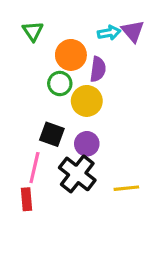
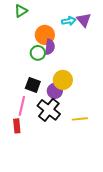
green triangle: (33, 31) -> (21, 11), moved, turned 32
purple semicircle: (98, 69) -> (50, 47), moved
yellow circle: (87, 101) -> (63, 80), moved

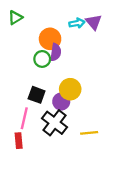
green triangle: (21, 11) -> (15, 18), moved

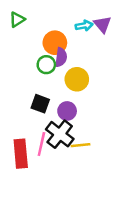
yellow circle: (70, 89) -> (77, 79), moved
pink line: (24, 118) -> (41, 144), moved
yellow line: (89, 133) -> (80, 145), moved
red rectangle: (19, 141) -> (21, 154), size x1.6

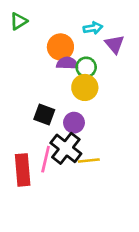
purple triangle: (102, 24) -> (115, 44), moved
purple semicircle: (61, 57) -> (67, 63), turned -96
green circle: (46, 65) -> (86, 67), moved

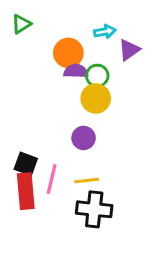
purple triangle: (115, 44) -> (129, 50), turned 35
black square: (44, 115) -> (26, 164), moved
black cross: (66, 148) -> (94, 209), moved, turned -32
yellow line: (89, 160) -> (87, 180), moved

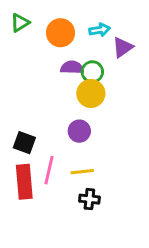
orange circle: (68, 53) -> (60, 33), moved
black square: (26, 164) -> (24, 143), moved
black cross: (94, 209) -> (89, 199), size x0.6

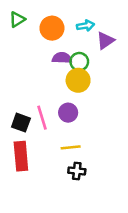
pink line: (49, 170) -> (42, 118), moved, turned -30

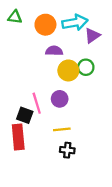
green triangle: (17, 19) -> (15, 17), turned 40
cyan arrow: (86, 26) -> (75, 22), size x1.6
green circle: (79, 62) -> (86, 67), moved
black square: (21, 123) -> (25, 115), moved

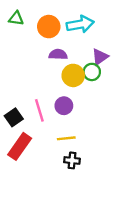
purple triangle: (92, 36) -> (100, 57), moved
black square: (25, 115) -> (14, 117), moved, turned 35
red rectangle: (18, 137) -> (20, 146), turned 40

